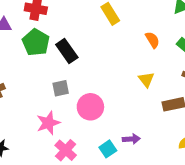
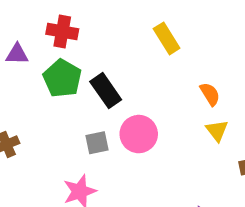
orange semicircle: (152, 40) -> (210, 94), moved
pink circle: (90, 107) -> (139, 134), moved

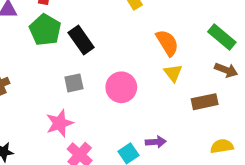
orange semicircle: (210, 94) -> (167, 43), size x1.4
pink circle: (139, 134) -> (121, 87), moved

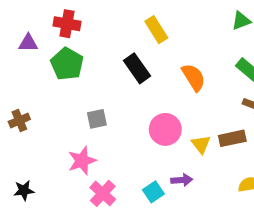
black rectangle: (81, 40) -> (137, 68), moved
yellow triangle: (173, 73) -> (201, 144), moved
pink circle: (121, 87) -> (165, 129), moved

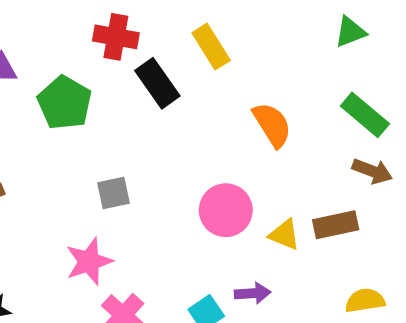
red cross: (67, 24) -> (116, 37), moved
black rectangle: (137, 68) -> (157, 83), moved
yellow triangle: (201, 144) -> (284, 235), turned -30

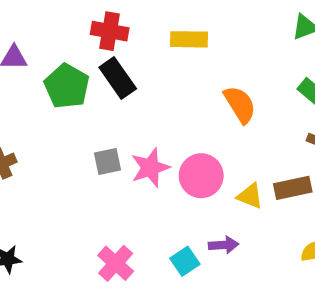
yellow rectangle: (211, 47) -> (189, 39), turned -57
black rectangle: (157, 83) -> (118, 78), moved
pink star: (89, 261) -> (150, 168), moved

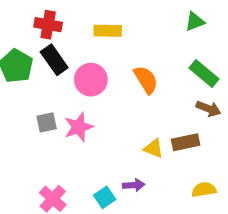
pink circle: (201, 176) -> (91, 80), moved

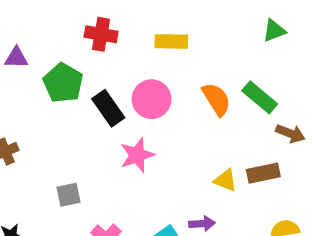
black rectangle: (54, 60) -> (108, 108), moved
green rectangle: (204, 74) -> (260, 97), moved
gray square: (47, 122) -> (69, 195), moved

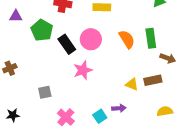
green rectangle: (260, 97) -> (151, 38), turned 42

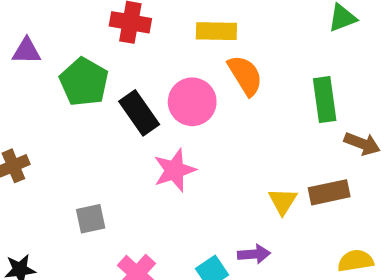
orange semicircle: (127, 39) -> (245, 75), moved
yellow triangle: (132, 84) -> (283, 201), turned 40

